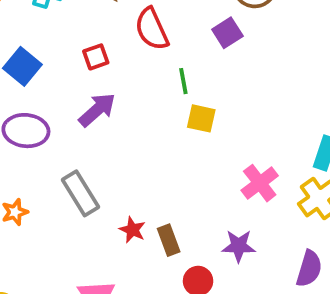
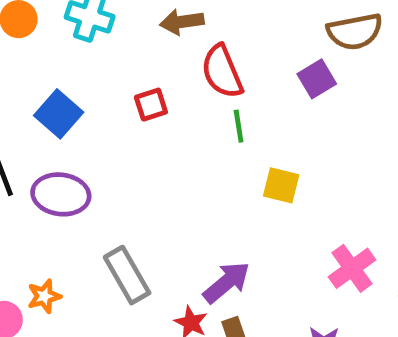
green line: (183, 81) -> (239, 126), moved
purple arrow: (97, 110) -> (226, 282), moved

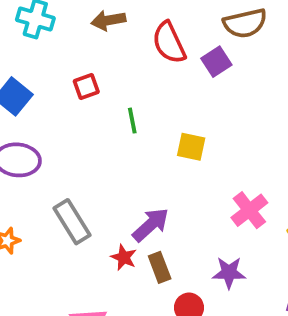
red semicircle: (222, 72) -> (169, 43), moved
green line: (239, 126) -> (132, 121), moved

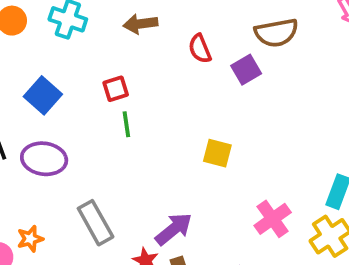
red semicircle: (169, 43) -> (200, 49), size x0.7
green line: (132, 121) -> (126, 124), moved

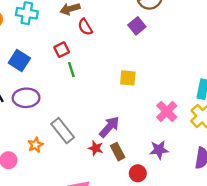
red semicircle: (200, 49) -> (85, 27), moved
orange star: (30, 239) -> (35, 145), moved

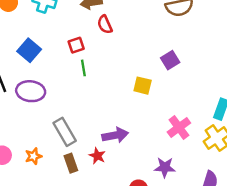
purple square: (137, 26) -> (170, 60), moved
purple arrow: (109, 127) -> (115, 135), turned 30
orange star: (35, 145) -> (33, 156), moved
brown rectangle: (118, 152) -> (71, 163), moved

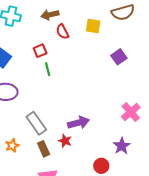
yellow square: (143, 86) -> (93, 26), moved
purple star: (165, 167) -> (122, 146), turned -30

